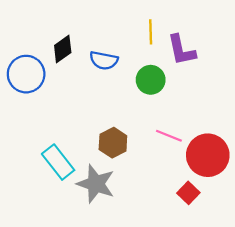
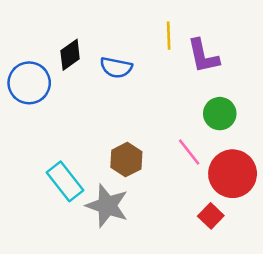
green circle: (151, 80) -> (220, 114), moved
pink line: (169, 136) -> (189, 152), turned 30

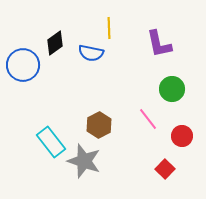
yellow line: (169, 36) -> (109, 28), moved
red circle: (233, 174) -> (182, 136), size x0.6

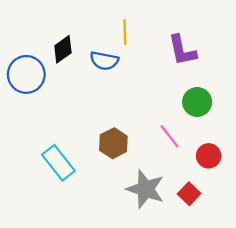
gray star: (84, 161) -> (146, 189), moved

